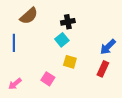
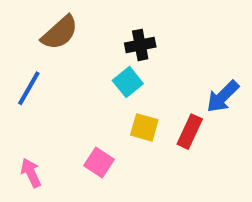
blue line: (14, 43) -> (29, 88), turned 30
red rectangle: (103, 69) -> (190, 132), moved
pink arrow: (15, 84) -> (31, 173), turned 104

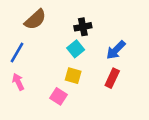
blue arrow: (223, 97) -> (116, 50), moved
yellow square: (144, 127) -> (73, 76), moved
pink arrow: (31, 173) -> (18, 82), moved

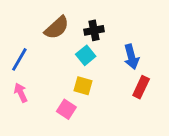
brown semicircle: (35, 19) -> (57, 28), moved
blue arrow: (116, 50) -> (131, 57), turned -60
red rectangle: (112, 78) -> (141, 87), moved

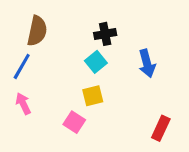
brown semicircle: (57, 28) -> (37, 31), moved, turned -36
yellow square: (83, 86) -> (93, 96), turned -30
red rectangle: (141, 87) -> (161, 128), moved

